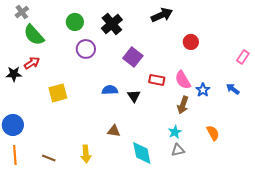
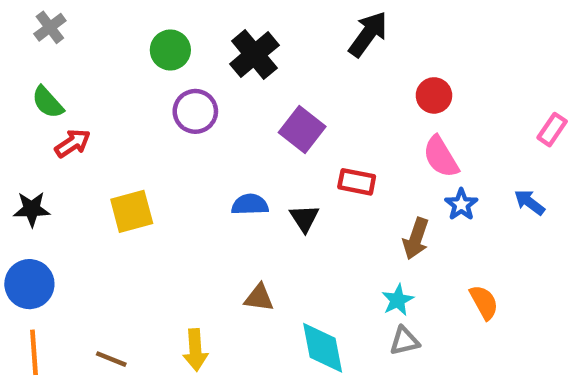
black arrow: (162, 15) -> (368, 34), turned -30
green semicircle: (34, 35) -> (48, 102), moved, size x0.7
black star: (14, 74) -> (32, 209), moved
pink semicircle: (183, 80) -> (441, 157), moved

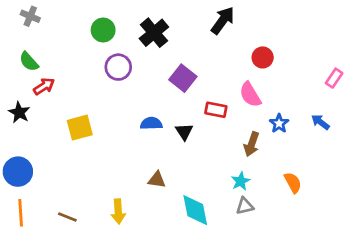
gray cross: (50, 27) -> (30, 16), turned -30
pink semicircle: (441, 157) -> (250, 95), moved
black star: (32, 209) -> (19, 112), moved, turned 30

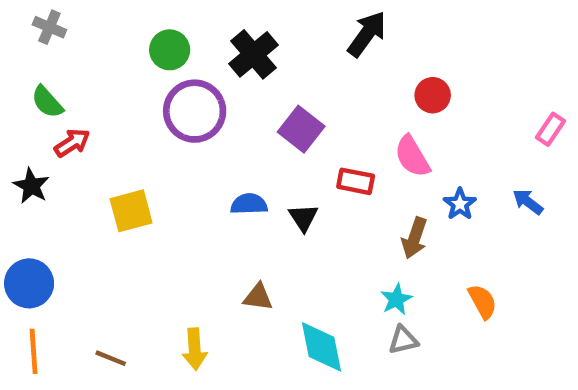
purple circle: (118, 67) -> (195, 111), size x1.4

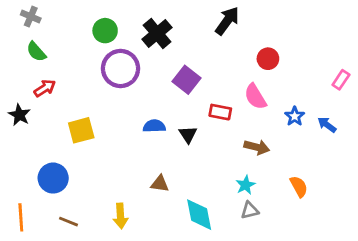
green semicircle: (47, 102) -> (36, 52), moved
blue star: (460, 204) -> (295, 116), moved
brown arrow: (414, 238) -> (257, 147), turned -95
blue circle: (29, 283) -> (53, 178), moved

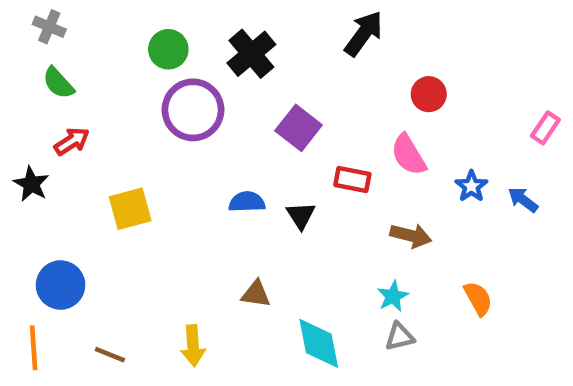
blue circle: (53, 178) -> (61, 285), moved

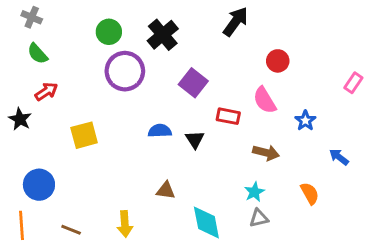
blue arrow: (523, 200) -> (339, 157), moved

